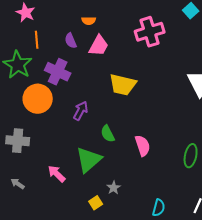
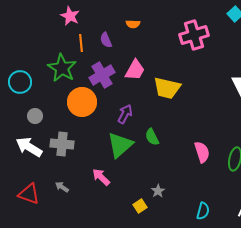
purple semicircle: (71, 41) -> (106, 40), moved
pink trapezoid: (99, 46) -> (135, 70), moved
purple cross: (58, 72) -> (102, 75), turned 35
pink semicircle: (143, 146) -> (202, 152), moved
green triangle: (89, 160) -> (120, 145), moved

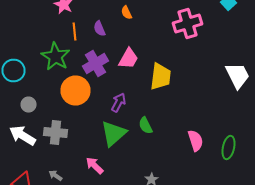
orange semicircle: (133, 24) -> (126, 12), turned 64
yellow trapezoid: (167, 88) -> (160, 76), turned -96

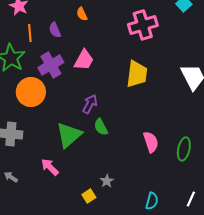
yellow trapezoid: (160, 76) -> (137, 74), moved
purple arrow: (118, 102) -> (90, 104), moved

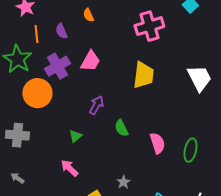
green semicircle: (101, 127) -> (121, 128), moved
green triangle: (69, 135) -> (75, 136), size x0.5
pink arrow: (50, 167) -> (69, 168), moved
gray star: (107, 181) -> (123, 182), moved

